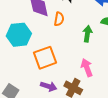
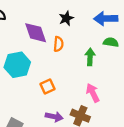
orange square: (45, 58) -> (47, 86), size x0.6

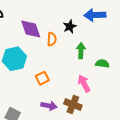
black star: (66, 18) -> (70, 26), moved
green semicircle: (111, 42) -> (102, 64), moved

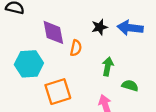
black star: (70, 26) -> (100, 27), moved
orange square: (42, 78) -> (58, 92), size x1.6

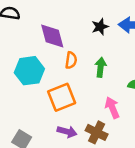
orange semicircle: (76, 48) -> (71, 60), moved
green arrow: (108, 66) -> (101, 67), moved

